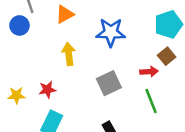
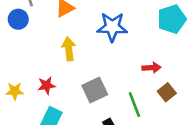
brown square: (167, 56) -> (167, 92), moved
gray square: (109, 83) -> (95, 90), moved
green line: (151, 101) -> (134, 105), moved

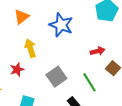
blue star: (112, 27) -> (61, 25), turned 30
red star: (47, 85) -> (17, 70), moved

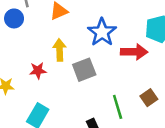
red arrow: (98, 51) -> (134, 52), moved, size x1.5
gray square: (56, 77) -> (84, 70), moved

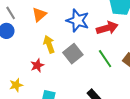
green line: (118, 107) -> (105, 59), moved

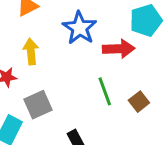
gray square: (73, 54) -> (38, 105), moved

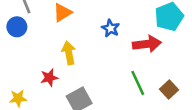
blue star: (80, 28) -> (110, 28), size x0.6

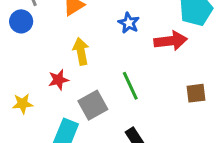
green line: (138, 83) -> (130, 86), moved
brown square: (169, 89) -> (196, 93), turned 36

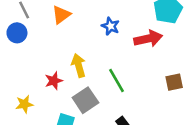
yellow arrow: (81, 51) -> (79, 65), moved

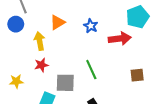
orange triangle: (61, 15) -> (57, 22), moved
yellow arrow: (79, 65) -> (40, 41), moved
gray square: (85, 100) -> (65, 83), turned 30

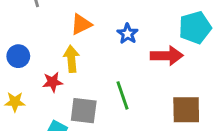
blue circle: (16, 24) -> (18, 56), moved
yellow arrow: (40, 41) -> (71, 59), moved
brown square: (137, 75) -> (186, 110), size x1.5

